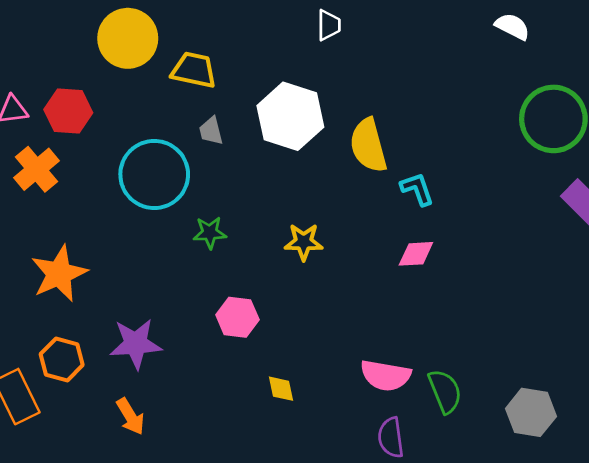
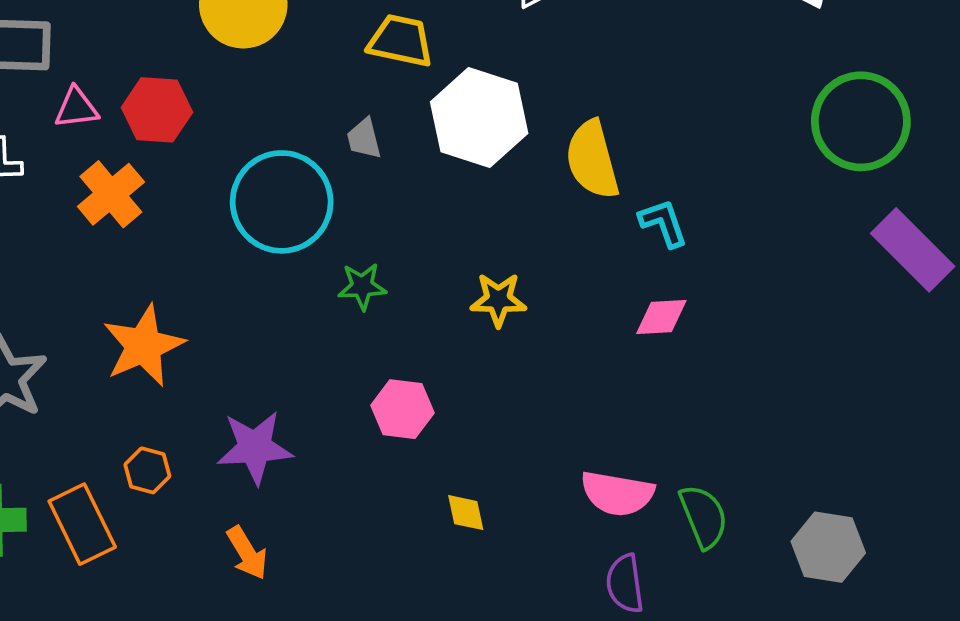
yellow trapezoid: (194, 70) -> (401, 41), moved
orange hexagon: (62, 360) -> (147, 470), size x0.7

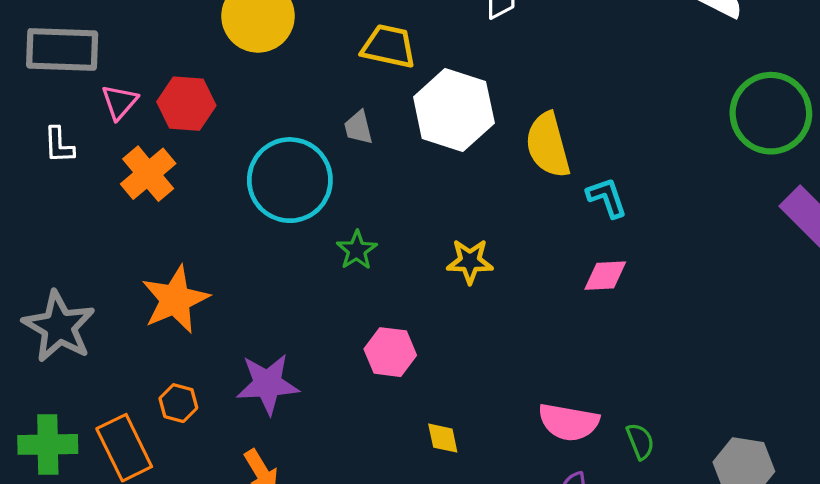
pink triangle: (76, 108) -> (119, 102), turned -42
green star: (362, 286) -> (357, 250), turned -30
green semicircle: (704, 516) -> (640, 441), size x0.7

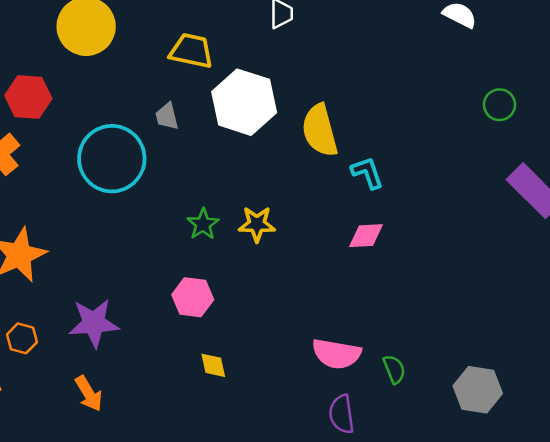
green circle: (771, 113) -> (500, 105), size x0.5
green star: (357, 250) -> (203, 224), moved
yellow diamond: (443, 438) -> (213, 365), moved

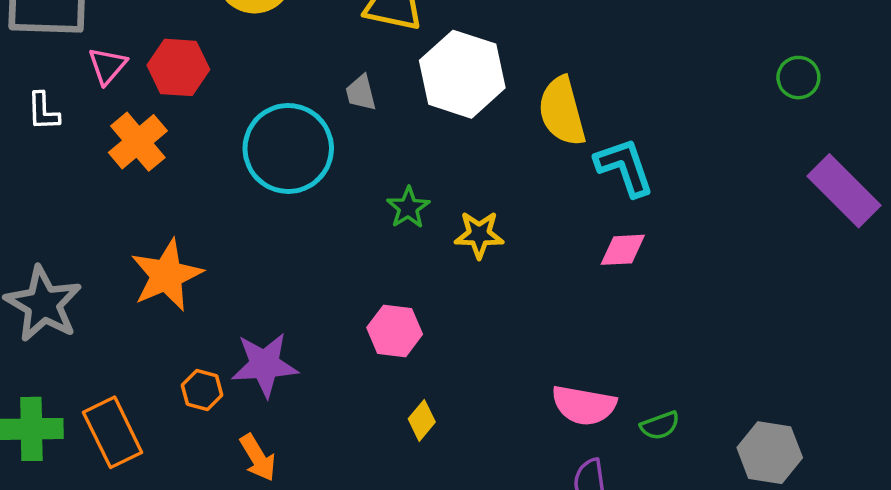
cyan L-shape: (367, 173) -> (624, 167), size x1.4
green star: (203, 224) -> (408, 208), moved
orange hexagon: (22, 338) -> (202, 390), moved
yellow diamond: (213, 365) -> (422, 420), turned 52
green semicircle: (394, 369) -> (660, 426), turned 92

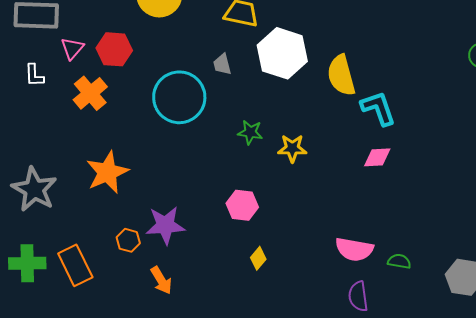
green star: (408, 208) -> (250, 132), turned -30
green semicircle: (660, 426) -> (399, 261), turned -150

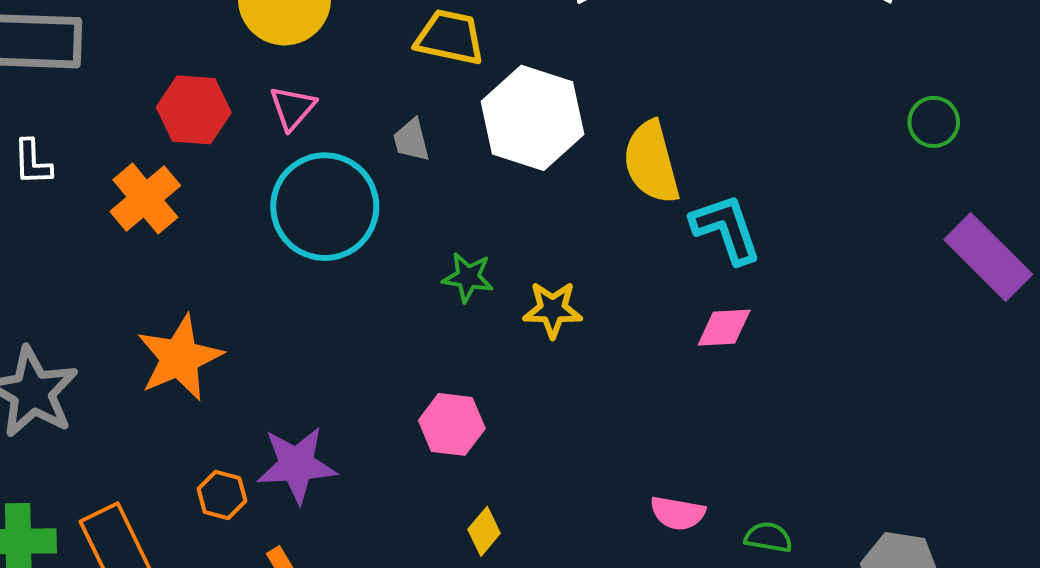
pink triangle: (72, 48) -> (293, 108), moved
pink semicircle: (354, 249) -> (678, 513), size x0.7

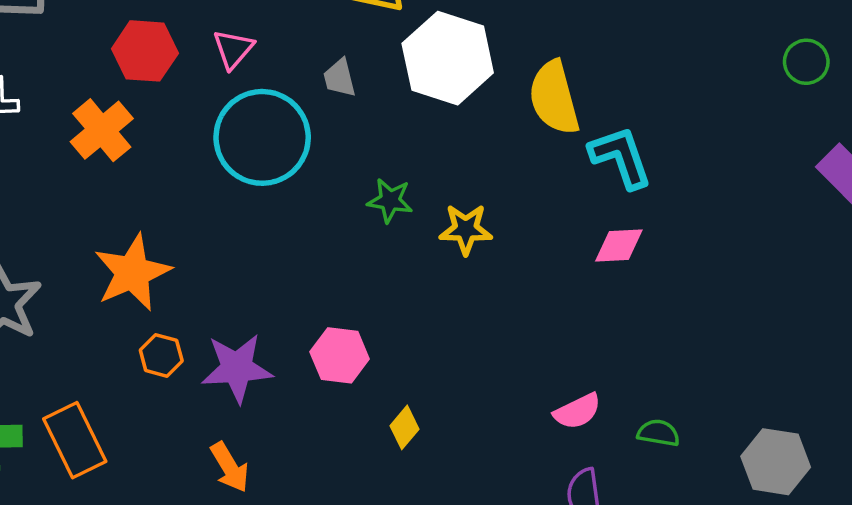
pink hexagon: (452, 424) -> (340, 355), moved
orange hexagon: (222, 495) -> (161, 355), moved
pink semicircle: (678, 513) -> (577, 411), turned -36

